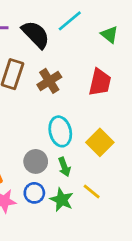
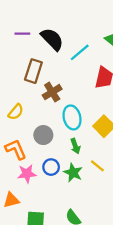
cyan line: (70, 21) -> (80, 52), moved
brown cross: (49, 81) -> (52, 92), moved
gray circle: (36, 161) -> (43, 135), moved

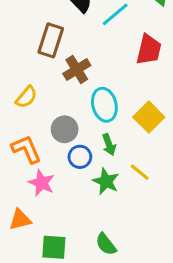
blue circle: (51, 167) -> (80, 157), moved
pink star: (27, 174) -> (42, 183), turned 30

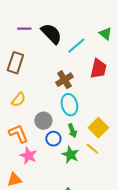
brown rectangle: (51, 40) -> (15, 63), moved
brown cross: (77, 70) -> (64, 80), moved
yellow square: (149, 117) -> (98, 128), moved

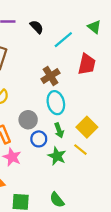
black semicircle: (51, 34) -> (37, 27), size x0.6

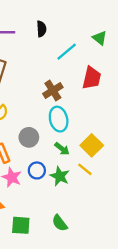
black semicircle: (37, 27) -> (41, 29), moved, turned 40
green arrow: (59, 130) -> (62, 149), turned -32
blue circle: (39, 139) -> (37, 170), moved

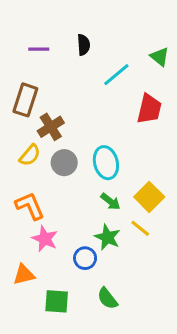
brown cross: (53, 91) -> (51, 127), moved
gray circle: (29, 137) -> (64, 163), moved
blue circle: (37, 170) -> (85, 258), moved

